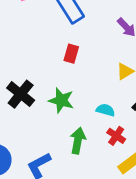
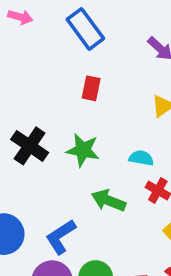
green arrow: (78, 141) -> (109, 201), turned -75

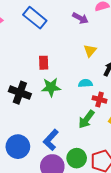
red rectangle: (91, 88) -> (44, 63), moved
green arrow: (109, 201) -> (86, 119), moved, turned -60

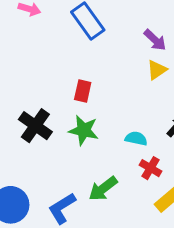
yellow triangle: (90, 51) -> (157, 70), moved
green arrow: (86, 119) -> (103, 189), moved

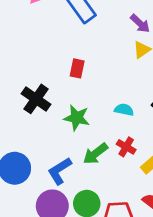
green star: (84, 130) -> (77, 118), moved
red cross: (150, 168) -> (126, 147), moved

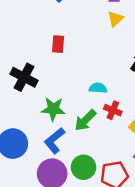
cyan semicircle: (124, 110) -> (98, 88), moved
green star: (77, 118) -> (53, 109), moved

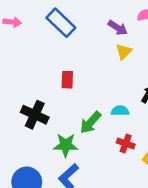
cyan semicircle: (98, 88) -> (120, 111), moved
green arrow: (85, 120) -> (90, 122), moved

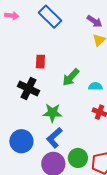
red rectangle: (67, 80) -> (40, 62), moved
green arrow: (90, 122) -> (71, 77), moved

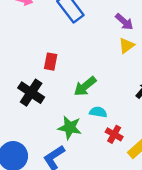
cyan semicircle: (95, 86) -> (98, 112), moved
green star: (52, 113) -> (70, 128), moved

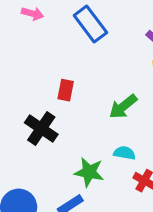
green arrow: (85, 86) -> (123, 107), moved

